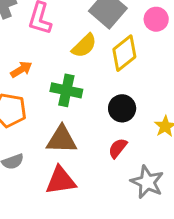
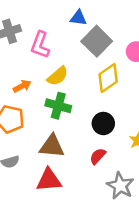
yellow semicircle: (84, 46) -> (58, 76), moved

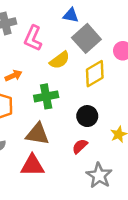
yellow semicircle: (58, 76) -> (60, 60), moved
green cross: (58, 106) -> (46, 96), turned -30

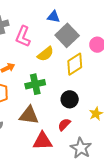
red triangle: (32, 165) -> (43, 141), moved

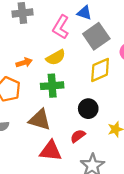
pink L-shape: (23, 36) -> (61, 27), moved
yellow semicircle: (45, 54) -> (56, 57), moved

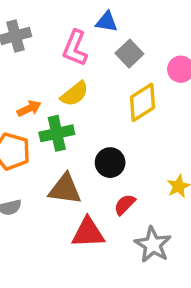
gray square: (96, 36) -> (129, 54), size x0.7
green cross: (52, 86) -> (57, 133), moved
black circle: (88, 109) -> (110, 163), moved

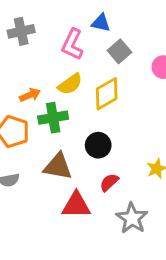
yellow diamond: (143, 102) -> (107, 94), moved

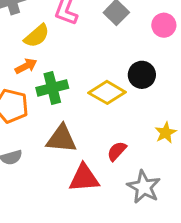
yellow semicircle: (70, 84) -> (37, 36), moved
yellow diamond: (107, 94) -> (107, 92), moved, turned 64
black circle: (98, 145) -> (142, 75), moved

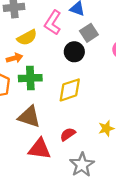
black circle: (142, 75) -> (74, 52), moved
yellow diamond: (107, 92) -> (70, 90), turned -60

